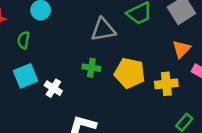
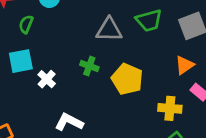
yellow cross: (166, 84) -> (170, 108), moved

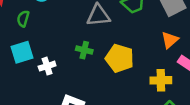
white cross: (47, 79) -> (47, 66), turned 35

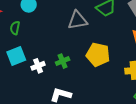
green cross: (84, 50) -> (63, 61), moved, turned -32

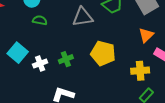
green semicircle: (15, 28) -> (40, 20), moved, turned 88
cyan square: (16, 56) -> (18, 53), turned -30

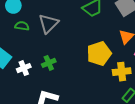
gray triangle: (83, 17) -> (48, 24), moved, turned -35
yellow pentagon: (103, 53) -> (99, 54), moved, turned -30

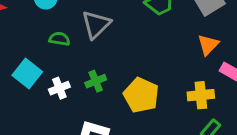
green semicircle: (22, 26) -> (59, 39), moved
yellow pentagon: (99, 54) -> (141, 95), moved, turned -30

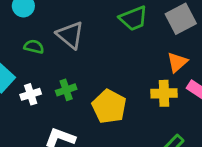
gray triangle: (96, 24) -> (70, 35), turned -40
yellow cross: (201, 95) -> (164, 93), moved

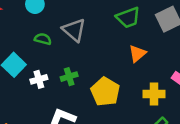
orange triangle: (177, 62) -> (137, 54), moved
yellow cross: (164, 93) -> (154, 94), moved

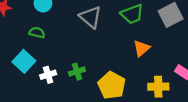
gray triangle: (74, 30) -> (90, 17), moved
green semicircle: (43, 39) -> (37, 33), moved

